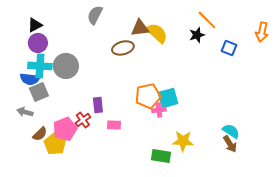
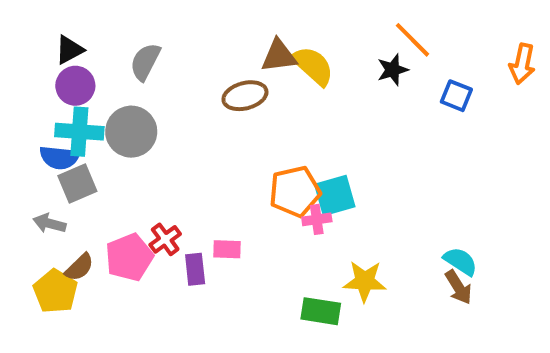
gray semicircle: (95, 15) -> (145, 62), moved
purple rectangle: (98, 105) -> (195, 269), moved
yellow pentagon: (55, 144) -> (55, 291), moved

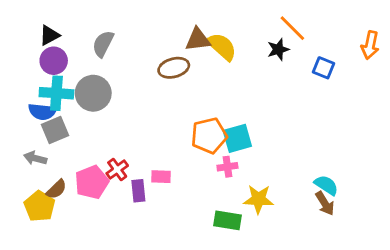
pink cross: (317, 219) -> (227, 167), moved

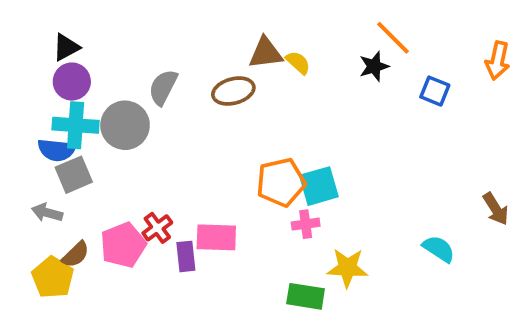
gray semicircle: (103, 44) -> (163, 87), moved
yellow semicircle: (222, 47) -> (298, 63), size x0.6
pink rectangle: (161, 177) -> (216, 237), size x1.5
brown arrow: (325, 203) -> (496, 209), moved

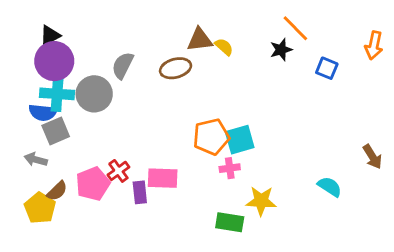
purple circle: (72, 82) -> (54, 61), size x1.4

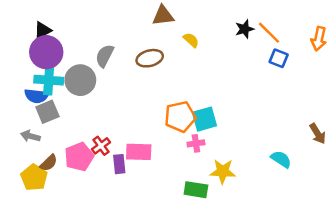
orange line: (295, 28) -> (269, 33), moved
brown triangle: (200, 40) -> (163, 16), moved
black star: (281, 50) -> (245, 29), moved

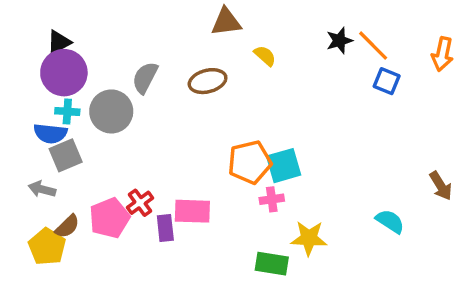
cyan cross: (49, 80) -> (67, 111), size x0.6

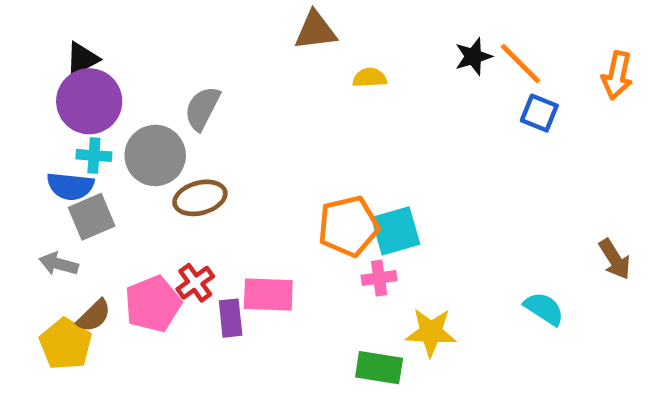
yellow semicircle: (265, 56) -> (370, 78), turned -45
brown ellipse: (208, 81) -> (200, 198), moved

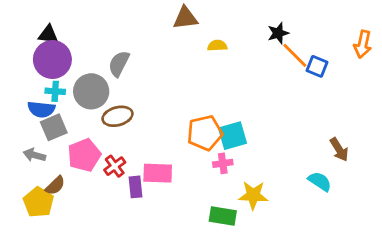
black triangle: (82, 59) -> (48, 35), turned 35
orange line: (520, 64) -> (295, 55), moved
brown arrow: (615, 259) -> (339, 150), moved
pink pentagon: (153, 304) -> (84, 155), moved

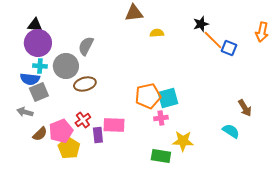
pink pentagon: (84, 155) -> (61, 131), moved
yellow pentagon: (39, 202) -> (69, 148), moved

